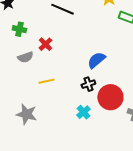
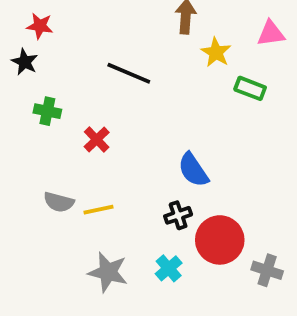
gray semicircle: (25, 57) -> (59, 202), moved, turned 35
blue semicircle: (96, 60) -> (193, 170), turned -84
gray star: (26, 114) -> (108, 272), moved

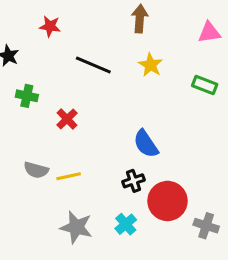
red star: (40, 26) -> (50, 26), moved
yellow star: (216, 52) -> (150, 65), moved
green rectangle: (250, 88) -> (205, 85), moved

